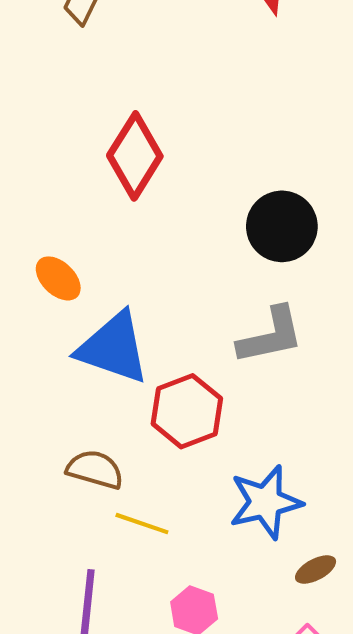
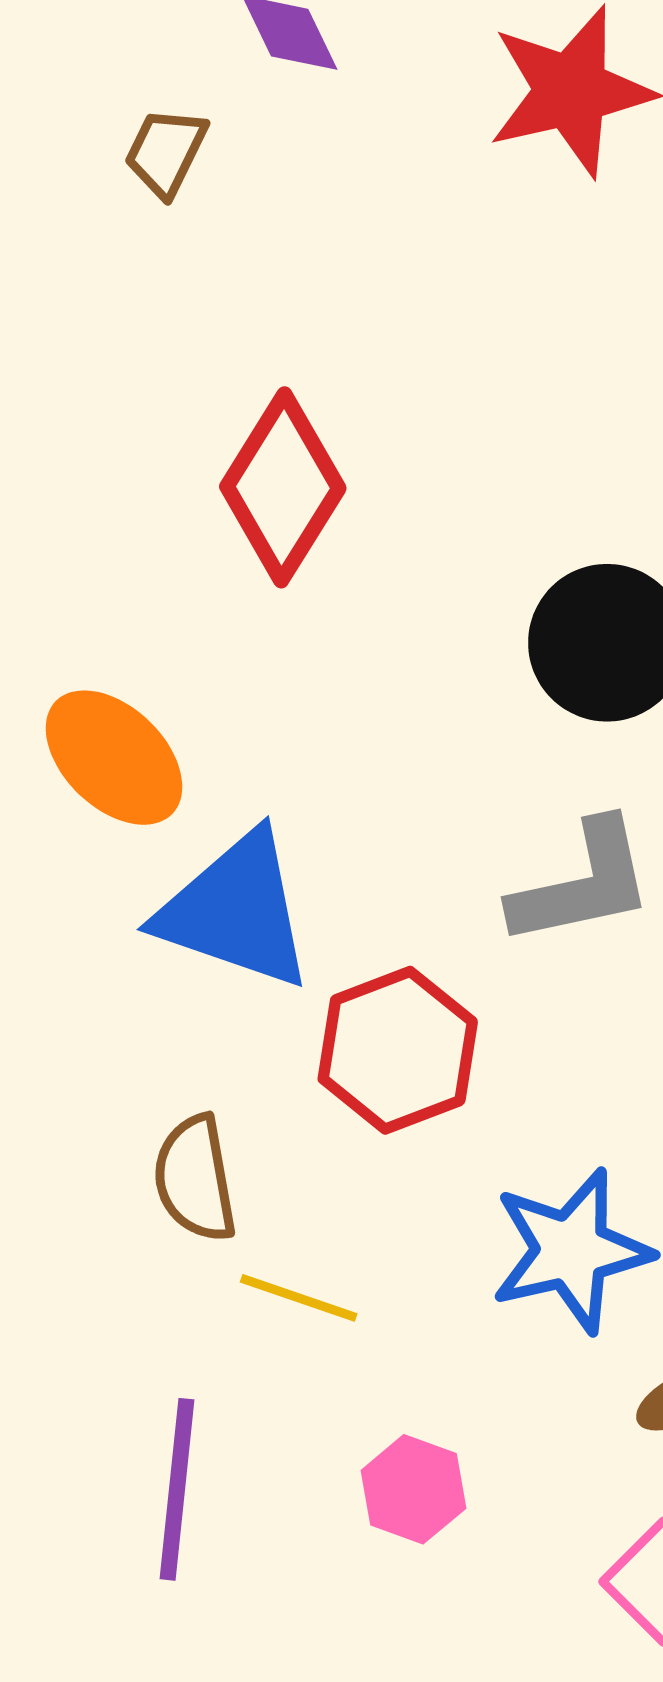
orange ellipse: (58, 278) -> (114, 758), size x1.4
brown semicircle: (95, 469) -> (195, 1179), turned -116

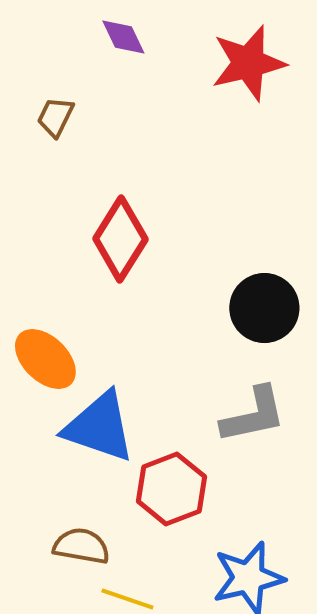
brown trapezoid: (166, 152) -> (55, 117), moved
brown semicircle: (195, 1179) -> (81, 546), turned 110

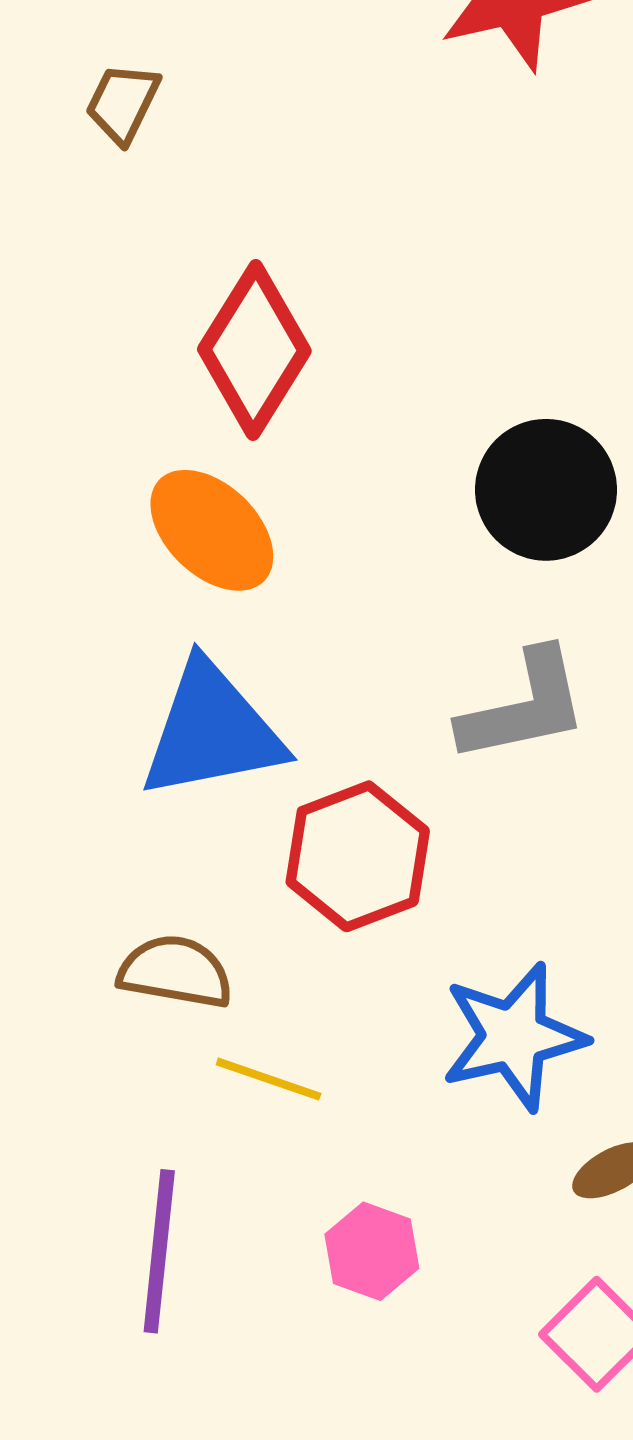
orange ellipse: (45, 359) -> (212, 530), moved
blue triangle: (99, 427) -> (212, 731), turned -30

